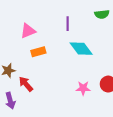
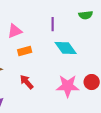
red arrow: (26, 84) -> (27, 82), moved
pink star: (83, 88) -> (68, 86), size x1.6

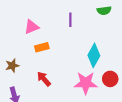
cyan diamond: (66, 48) -> (94, 55), moved, turned 65

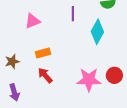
orange rectangle: (42, 47) -> (43, 53), moved
cyan diamond: (94, 55) -> (97, 32), moved

